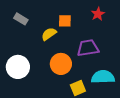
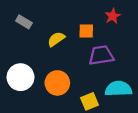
orange square: (65, 21) -> (86, 31), moved
orange circle: (61, 64) -> (57, 83), moved

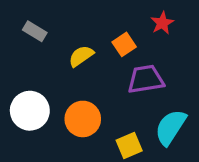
orange square: (86, 31) -> (124, 44), turned -35
cyan semicircle: (118, 89) -> (170, 127), turned -55

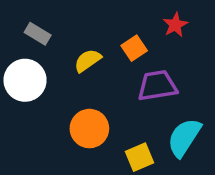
white circle: (30, 111) -> (25, 80), moved

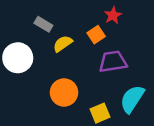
red star: (175, 25) -> (113, 15), moved
gray rectangle: (38, 34) -> (43, 24), moved

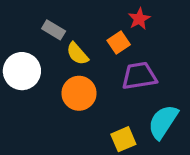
yellow semicircle: (63, 44) -> (77, 54), turned -96
orange circle: (64, 92) -> (79, 93), moved

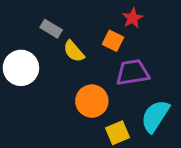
orange square: (119, 43) -> (113, 41), turned -30
orange circle: (79, 93) -> (92, 101), moved

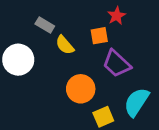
orange square: (113, 41) -> (99, 36), turned -36
purple trapezoid: (133, 72) -> (117, 64), turned -128

